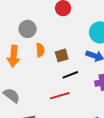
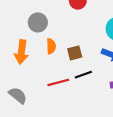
red line: (60, 96) -> (58, 82), moved

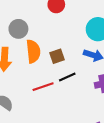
orange semicircle: (51, 46) -> (33, 51), size x1.5

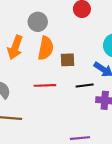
black line: (67, 77) -> (85, 85), moved

